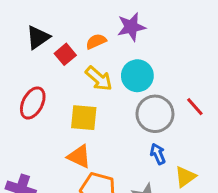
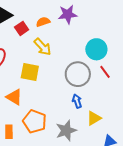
cyan circle: (137, 76) -> (96, 49), moved
orange triangle: (79, 156) -> (14, 97), moved

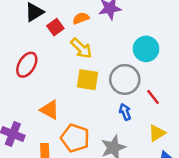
yellow square: (30, 72) -> (88, 80), moved
red line: (105, 72) -> (153, 97), moved
yellow triangle: (94, 118) -> (157, 133), moved

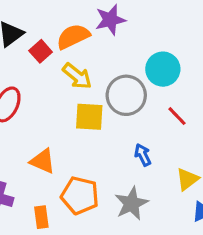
orange semicircle: (81, 18) -> (73, 36), size x1.5
gray circle: (125, 79) -> (126, 95), moved
red line: (153, 97) -> (177, 116), moved

